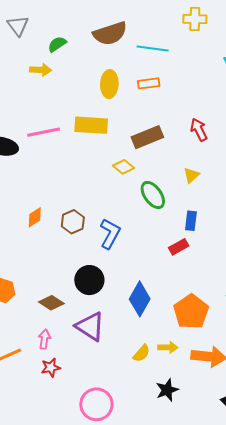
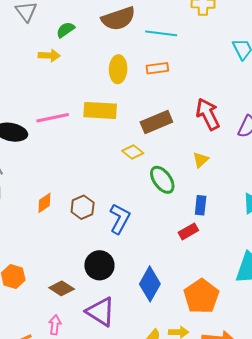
red arrow: (199, 130) -> (208, 114), size x1.4

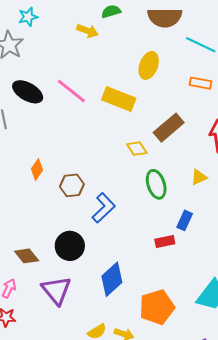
orange rectangle: (157, 68) -> (200, 83), moved
pink line: (53, 118) -> (71, 91), turned 32
brown rectangle: (156, 122) -> (169, 128), turned -36
orange diamond: (44, 203) -> (37, 169), turned -40

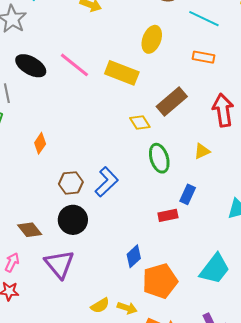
brown hexagon: (72, 185) -> (71, 183), moved
blue diamond: (112, 279) -> (134, 256), moved, size x0.7

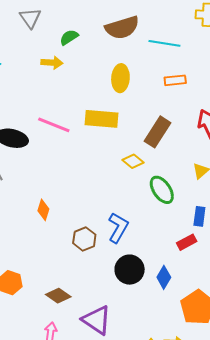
black circle: (73, 220) -> (130, 270), moved
blue diamond: (134, 256) -> (164, 277), moved

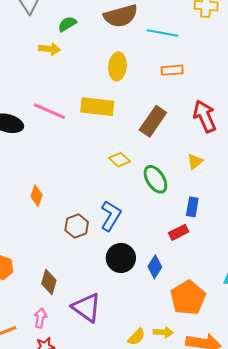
yellow diamond: (133, 161) -> (119, 160), moved
brown diamond: (58, 296) -> (49, 282), turned 70

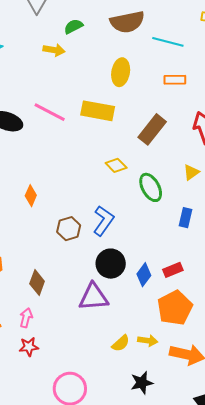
red rectangle: (179, 232) -> (173, 270), moved
purple triangle: (86, 308) -> (94, 297), moved, turned -44

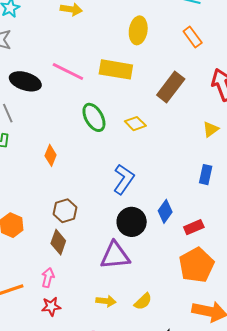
orange rectangle: (175, 80) -> (193, 37), turned 55
green ellipse: (151, 187) -> (94, 117), moved
brown hexagon: (69, 229) -> (65, 211), moved
blue diamond: (144, 275) -> (165, 211), moved
yellow arrow: (148, 341) -> (106, 301), moved

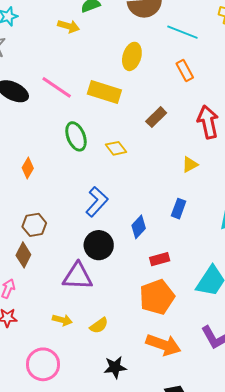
brown rectangle: (171, 87) -> (156, 117), size x0.7
blue diamond: (165, 211) -> (139, 227), moved

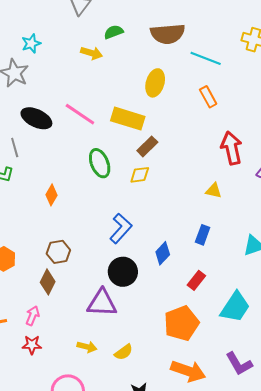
brown rectangle: (156, 117) -> (147, 146), moved
yellow diamond: (116, 148) -> (140, 175), turned -60
yellow triangle: (190, 164) -> (214, 191), turned 42
red rectangle: (160, 259) -> (196, 280), moved, turned -36

